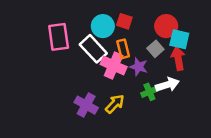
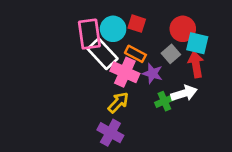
pink rectangle: (59, 37) -> (89, 34), moved
orange rectangle: (123, 49) -> (135, 54), turned -48
yellow arrow: (115, 104) -> (118, 102), moved
purple cross: (86, 105) -> (110, 133), moved

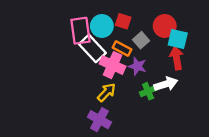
gray square: (171, 54) -> (141, 40), moved

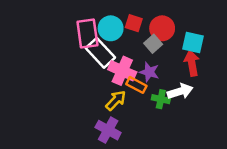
red circle: (165, 26) -> (162, 28), moved
orange rectangle: (122, 48) -> (136, 85), moved
green cross: (148, 91) -> (161, 99), turned 35

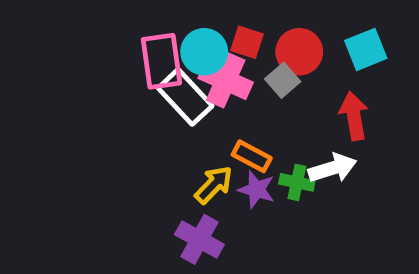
cyan square: (193, 42) -> (366, 49), moved, turned -35
pink cross: (122, 71) -> (226, 80), moved
purple star: (149, 72) -> (256, 190), moved

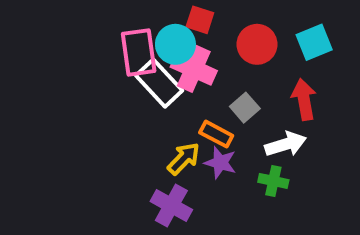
red square: (247, 42) -> (200, 20), moved
gray square: (283, 80) -> (245, 108), moved
green cross: (297, 182) -> (273, 181), moved

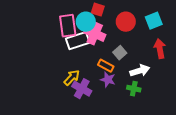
white rectangle: (159, 83) -> (78, 41), turned -65
red arrow: (304, 99) -> (160, 49), moved
yellow arrow: (184, 159) -> (72, 78), moved
purple cross: (171, 205) -> (82, 89), moved

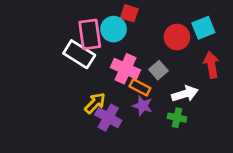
red circle: (126, 22) -> (177, 37), moved
pink cross: (95, 34) -> (125, 69), moved
white rectangle: (78, 41) -> (79, 54), moved, turned 50

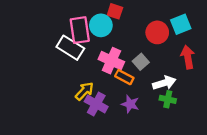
purple star: (143, 106) -> (130, 104), moved
green cross: (177, 118) -> (168, 99), moved

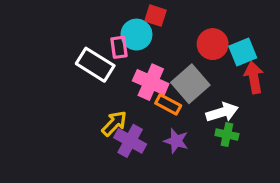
cyan square: (181, 24) -> (243, 52), moved
pink rectangle: (80, 30) -> (119, 47), moved, size x0.6
gray square: (141, 62) -> (190, 84), size x1.6

